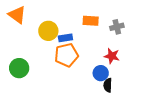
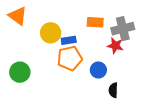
gray cross: (117, 27) -> (123, 29), size x1.5
red star: (112, 56) -> (115, 46), moved
blue circle: (101, 73) -> (98, 70), moved

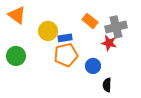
orange rectangle: (95, 22) -> (90, 21), turned 35
green circle: (20, 72) -> (16, 56), moved

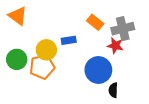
yellow circle: (48, 31) -> (46, 50), moved
orange pentagon: (66, 55) -> (42, 67), moved
blue circle: (93, 66) -> (98, 70), size x1.6

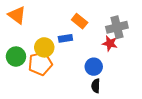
orange rectangle: (95, 22) -> (80, 21), moved
blue circle: (98, 70) -> (94, 67), size x0.7
black semicircle: (113, 90) -> (96, 86), moved

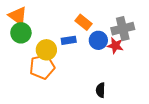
green circle: (16, 57) -> (21, 33), moved
blue circle: (94, 67) -> (98, 40), moved

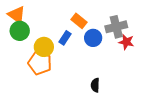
blue rectangle: (69, 40) -> (65, 38), turned -48
red star: (115, 46) -> (126, 42), moved
orange pentagon: (42, 67) -> (40, 63), turned 30

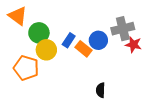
orange rectangle: (79, 21) -> (84, 49), moved
green circle: (20, 31) -> (39, 33), moved
orange pentagon: (40, 63) -> (26, 68), moved

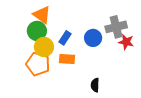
orange triangle: (18, 16) -> (42, 15), moved
orange rectangle: (84, 49) -> (67, 59), moved, turned -35
orange pentagon: (26, 68) -> (38, 64), moved

